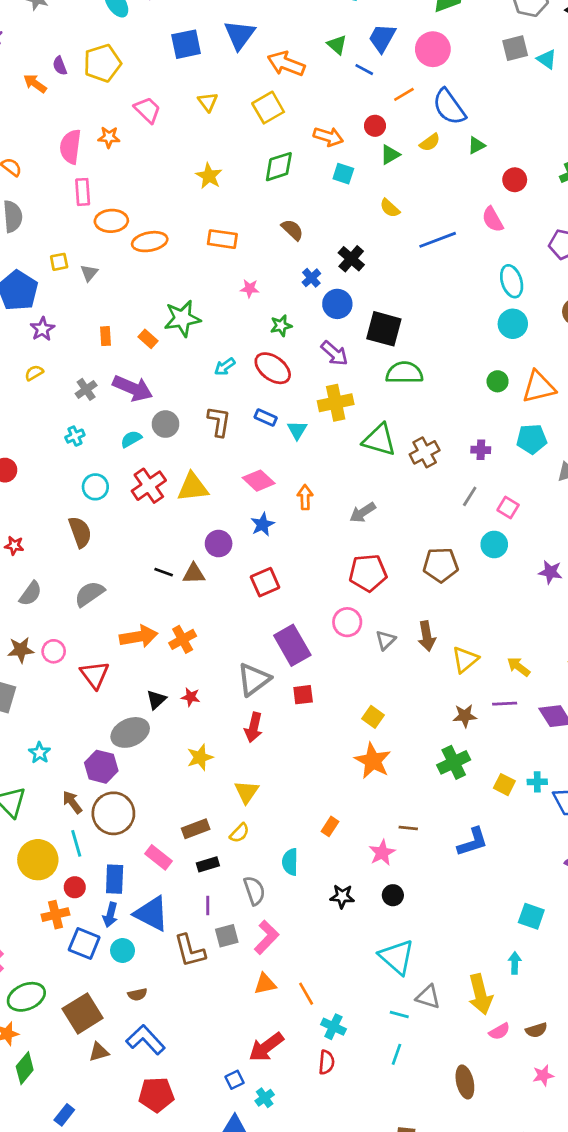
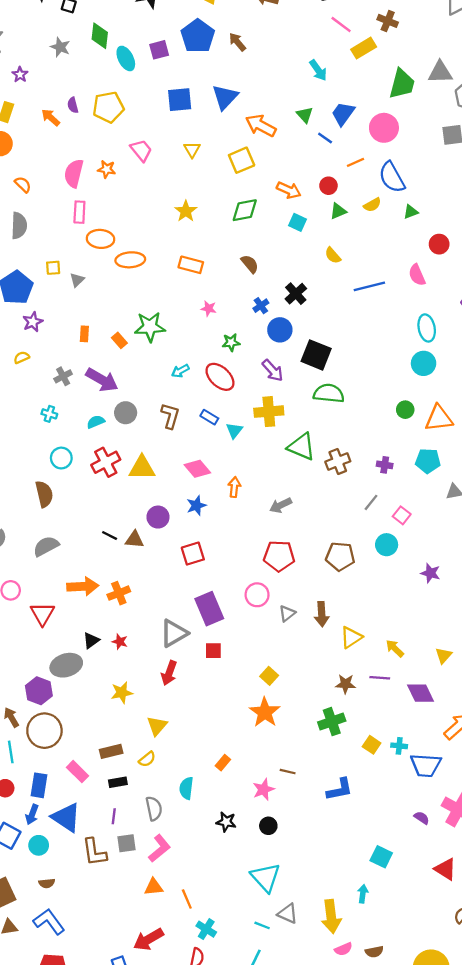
cyan cross: (75, 436) -> (49, 414), turned 35

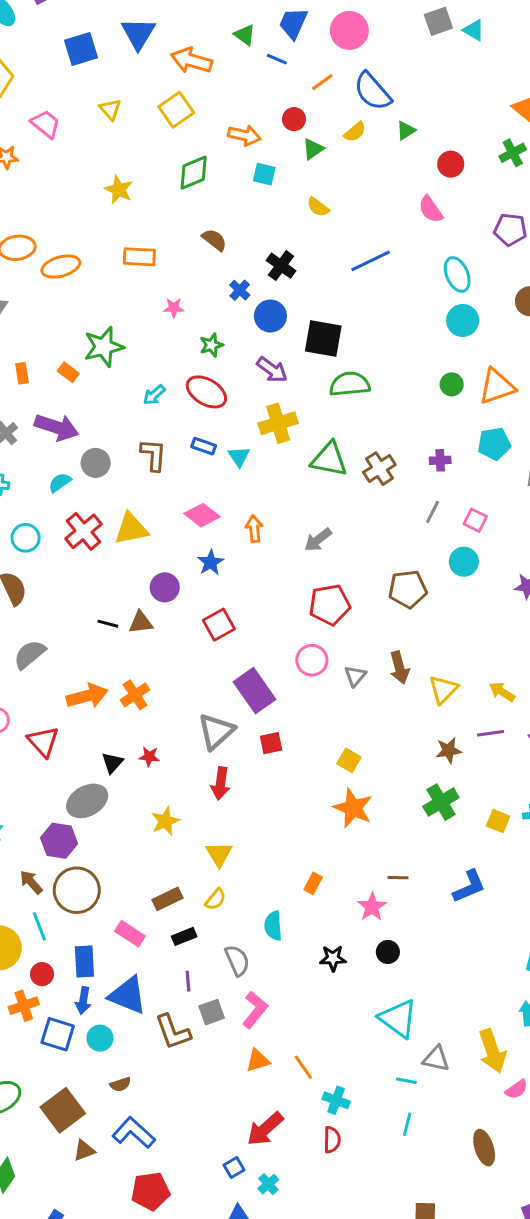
blue line: (369, 286) -> (371, 261), moved

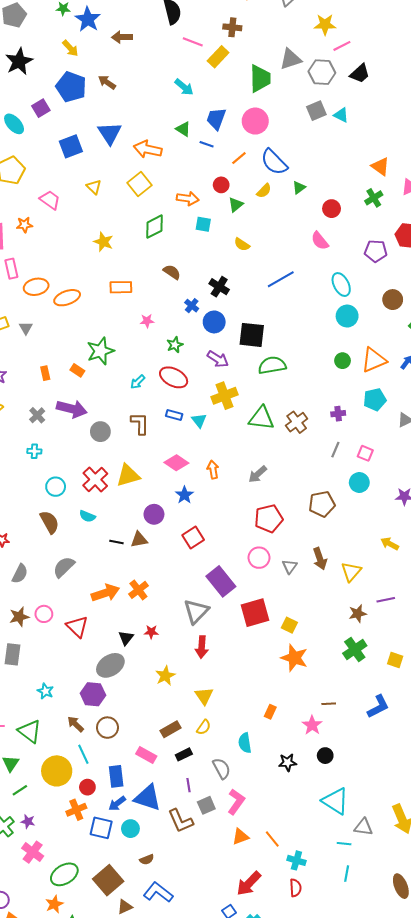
cyan semicircle: (60, 482) -> (87, 516), moved, turned -119
yellow arrow: (502, 692) -> (390, 544), moved
red square: (271, 743) -> (255, 613), moved, size x1.8
brown circle: (77, 890) -> (107, 728), size x0.7
blue arrow: (83, 1001) -> (117, 803), turned 48

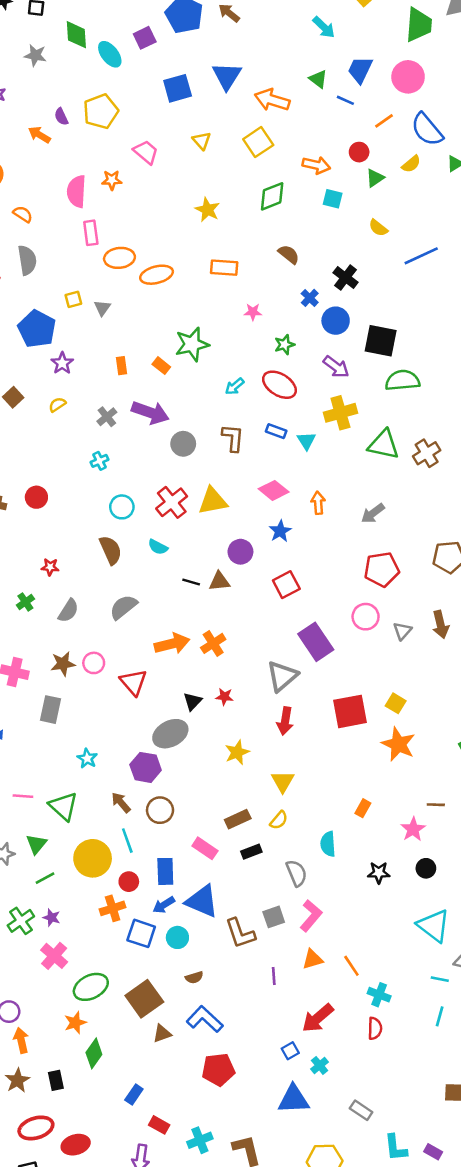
blue line: (281, 279) -> (421, 256), moved
cyan cross: (34, 451) -> (100, 461), turned -32
red square: (255, 613) -> (350, 711), moved
purple line: (189, 785) -> (274, 976), moved

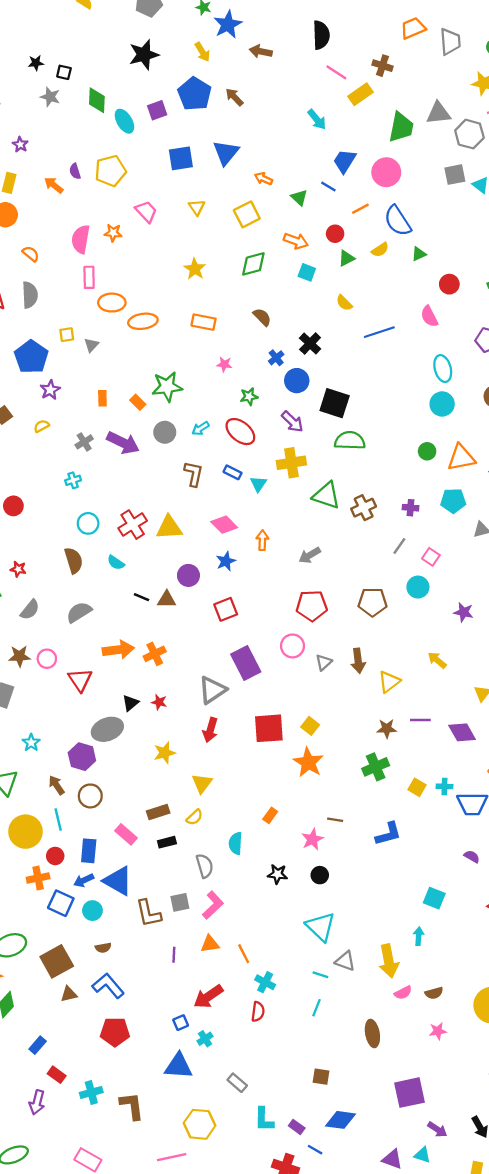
gray star: (35, 55) -> (50, 97), moved
green triangle: (318, 79) -> (299, 198), moved
orange arrow: (272, 100) -> (263, 179), size x0.6
gray circle: (183, 444) -> (165, 432), moved

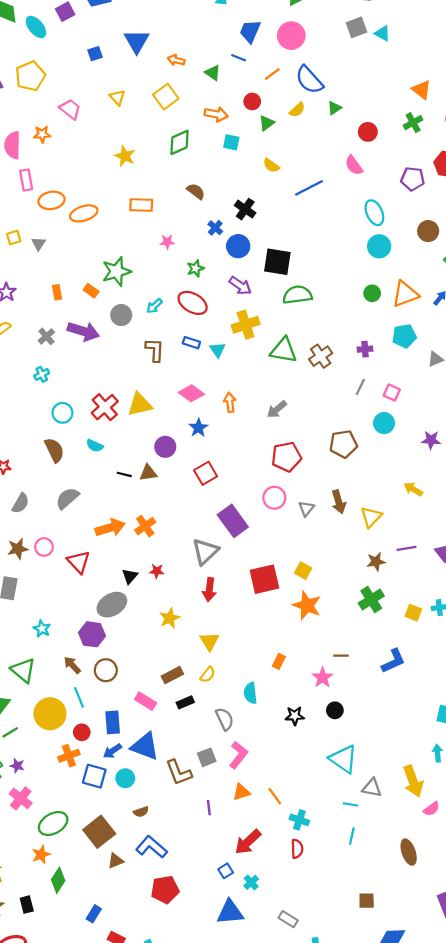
blue square: (181, 158) -> (95, 54), size x0.6

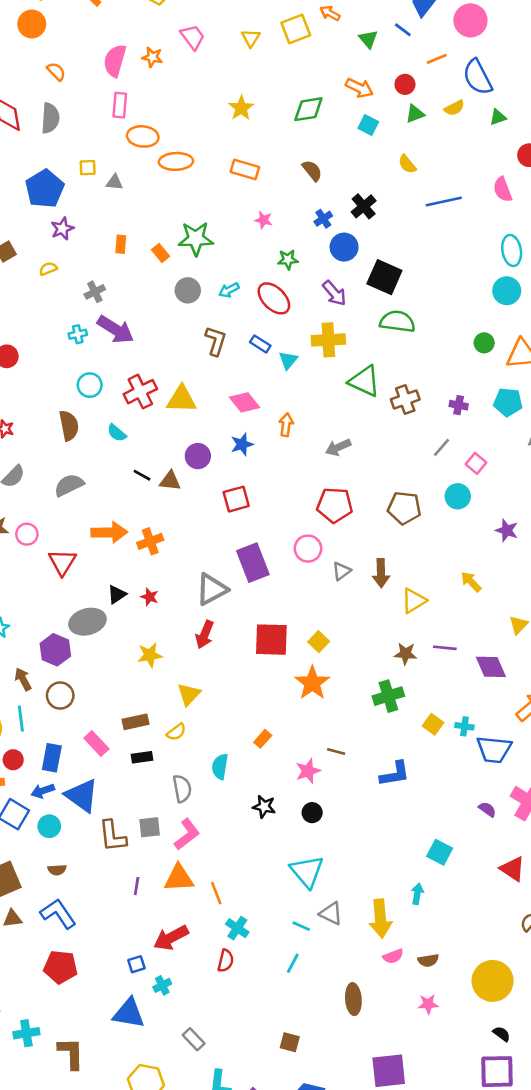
yellow square: (166, 97) -> (296, 29), moved
gray triangle: (39, 244) -> (114, 182), turned 48
purple arrow: (83, 331) -> (116, 329), moved
orange triangle: (241, 792) -> (179, 878), size x1.4

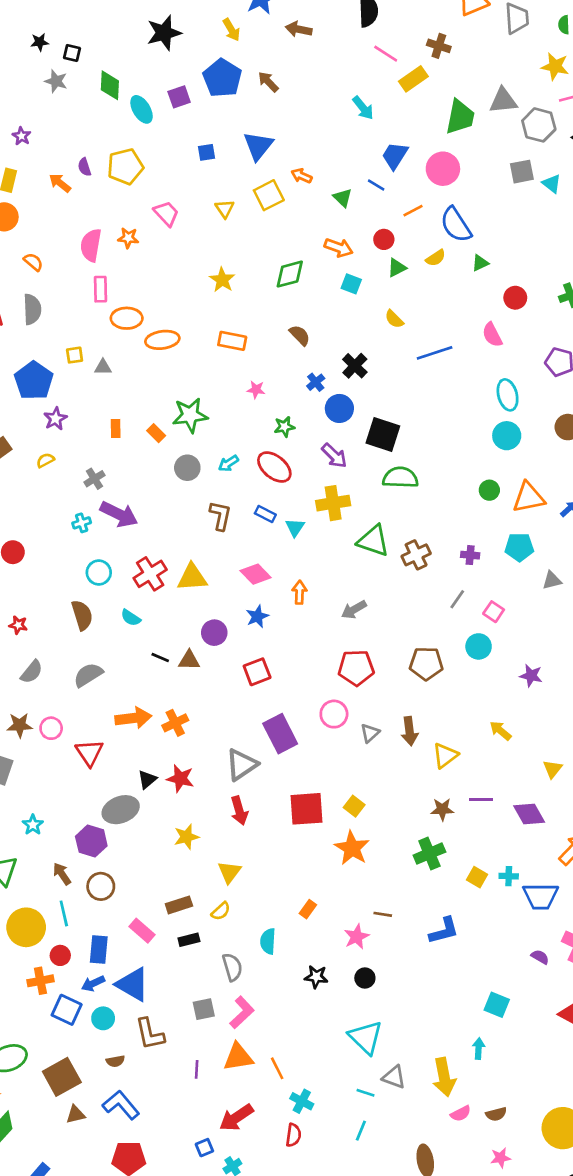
red star: (150, 597) -> (180, 778), size x1.5
red arrow: (205, 635) -> (239, 811), turned -32
brown L-shape: (113, 836) -> (150, 1034), moved

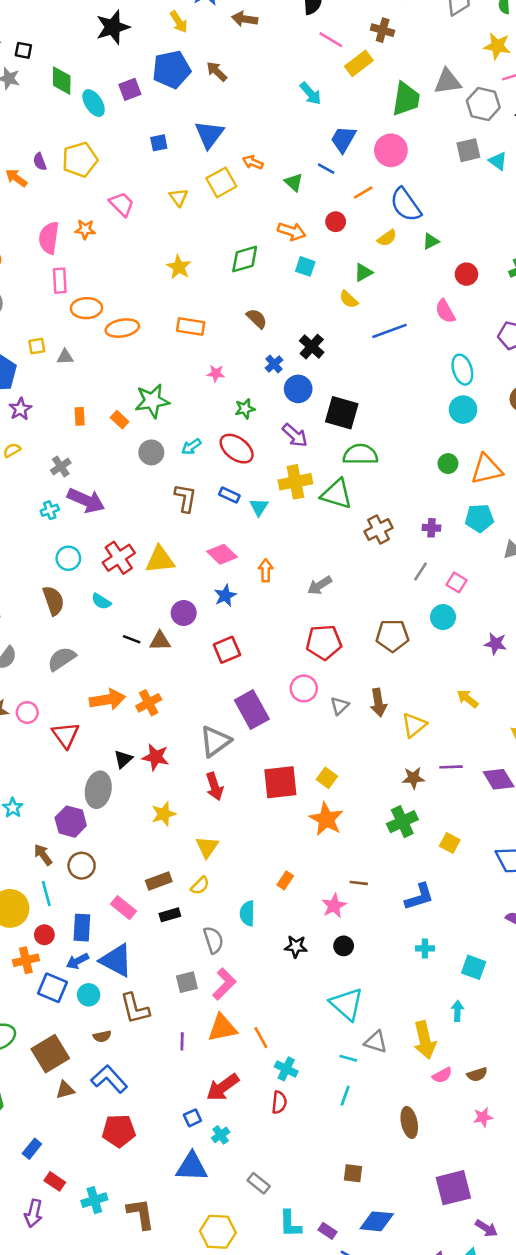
blue pentagon: (222, 78) -> (172, 69), turned 30
green triangle: (397, 268) -> (363, 272), moved
green triangle: (373, 541) -> (337, 494), moved
gray ellipse: (121, 810) -> (98, 790), turned -56
cyan cross: (509, 876) -> (425, 948), moved

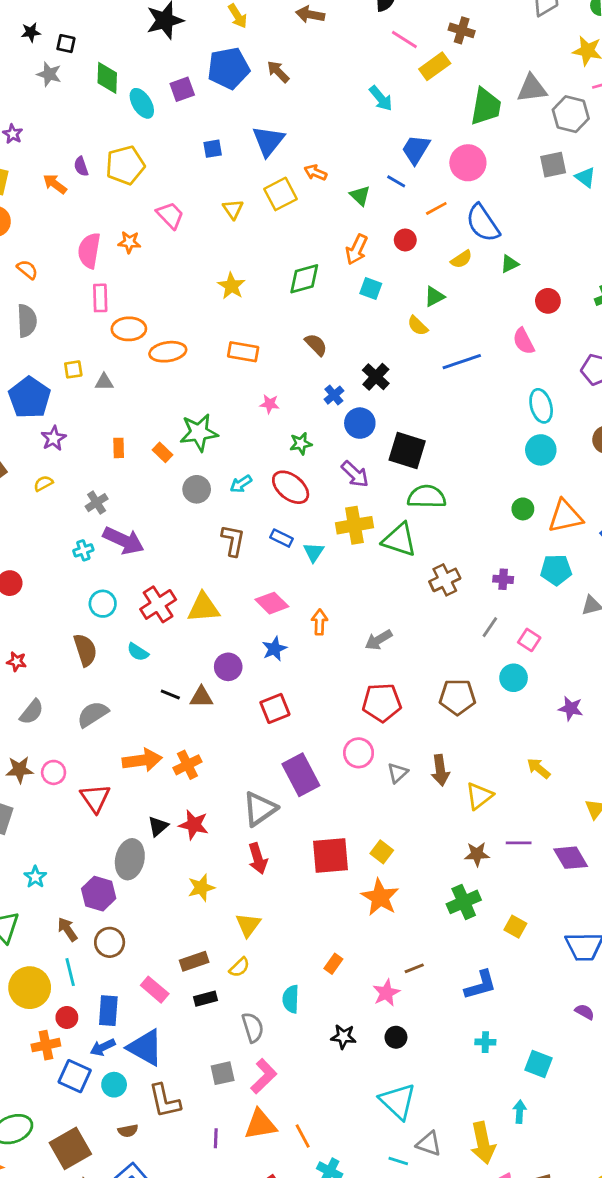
orange arrow: (292, 231) -> (357, 249), turned 96
brown line: (359, 883) -> (414, 968), turned -30

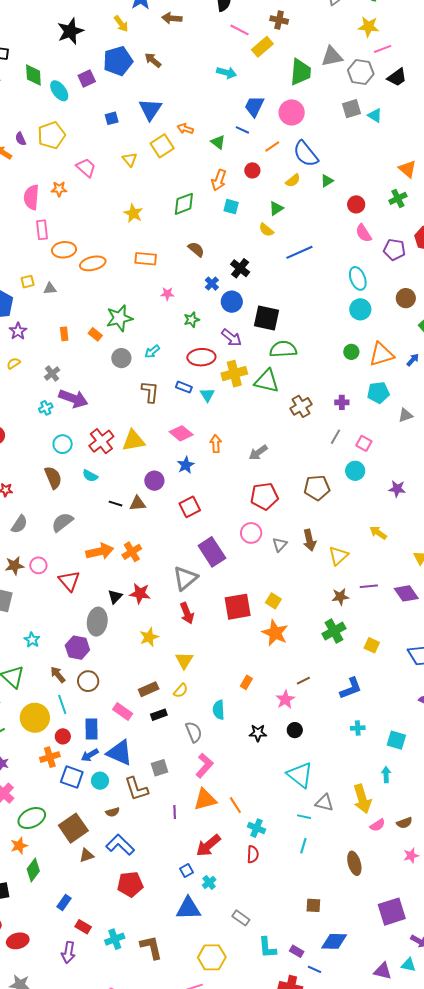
cyan arrow: (381, 98) -> (227, 73), turned -30
pink semicircle: (524, 341) -> (364, 233), moved
red ellipse: (291, 487) -> (201, 357), moved, turned -36
gray square: (223, 1073) -> (159, 768), moved

